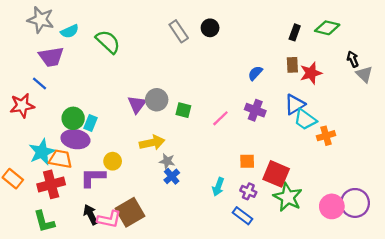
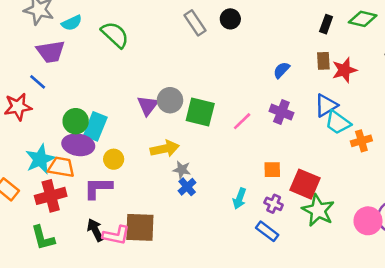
green square: (183, 110) -> (200, 112), size x1.6
cyan rectangle: (91, 123) -> (95, 126), size x1.5
yellow circle: (113, 161) -> (114, 159), moved
brown square: (130, 212) -> (140, 227), turned 32

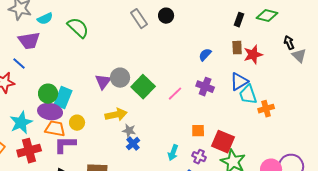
green square: (200, 112) -> (143, 87), turned 30
cyan trapezoid: (338, 122) -> (248, 95), turned 35
orange trapezoid: (61, 167) -> (55, 129), moved

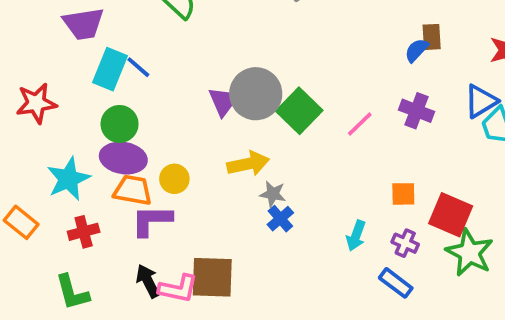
brown rectangle: (237, 48) -> (432, 37), moved
blue line: (19, 64) -> (138, 67), moved
gray circle: (120, 78) -> (256, 94), size x1.4
cyan rectangle: (63, 98) -> (110, 69), moved
red cross: (29, 151) -> (84, 232), size x0.7

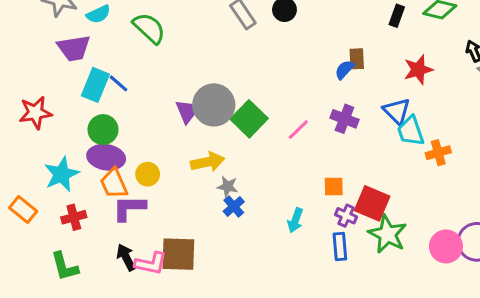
blue triangle: (481, 101) -> (397, 111), turned -44
orange trapezoid: (133, 190) -> (114, 183), turned -124
purple cross: (405, 243) -> (346, 216), moved
blue rectangle: (396, 283) -> (340, 246), moved, turned 48

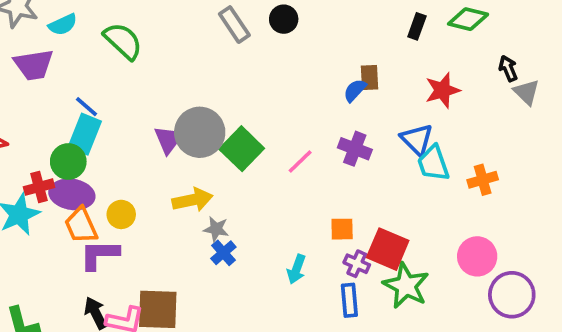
cyan rectangle: (95, 85) -> (85, 134), moved
orange cross: (438, 153) -> (483, 180), moved
red cross: (74, 217) -> (39, 187), moved
pink circle: (446, 246) -> (477, 256), moved

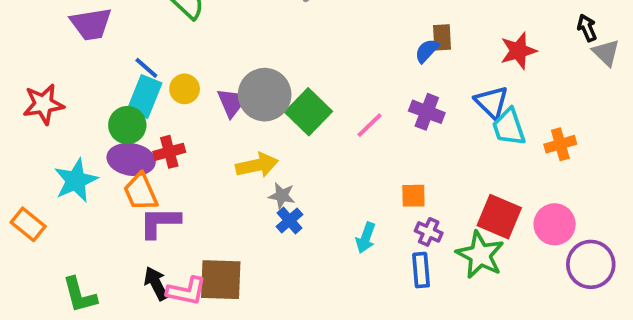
red cross: (39, 187) -> (169, 152), moved
yellow circle: (121, 214) -> (185, 89), moved
red square: (388, 249) -> (499, 217), moved

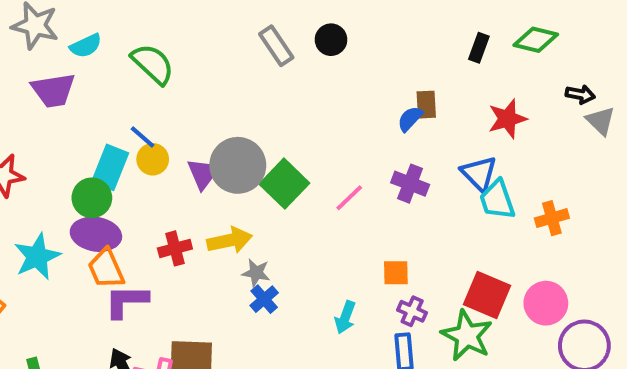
black arrow: (587, 28) -> (580, 94), turned 124
blue line: (146, 68) -> (143, 137), moved
red cross: (169, 152) -> (175, 248), moved

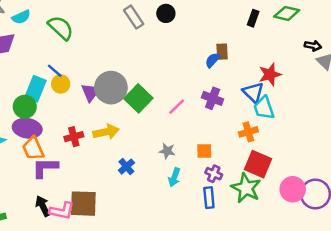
red star: (507, 119) -> (270, 74), moved
orange cross: (552, 218) -> (248, 132), moved
gray star: (256, 273) -> (167, 151), moved
pink circle: (546, 303) -> (293, 189), moved

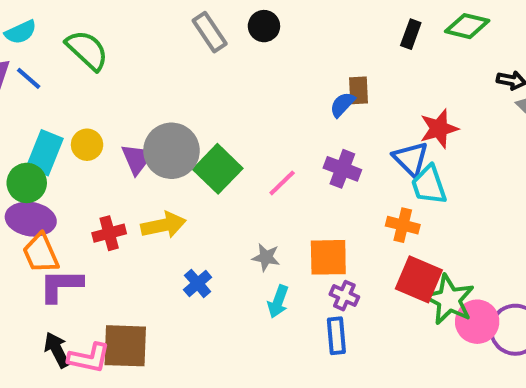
blue line: (55, 71) -> (29, 78), moved
orange cross: (248, 132) -> (403, 225), turned 30
orange square: (204, 151) -> (328, 257), size x1.5
green star: (246, 188) -> (449, 300), moved

